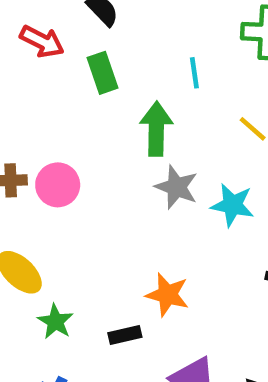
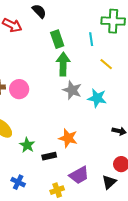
green rectangle: (102, 73) -> (57, 39), moved
cyan line: (194, 73) -> (91, 39), moved
green star: (55, 322) -> (27, 145), moved

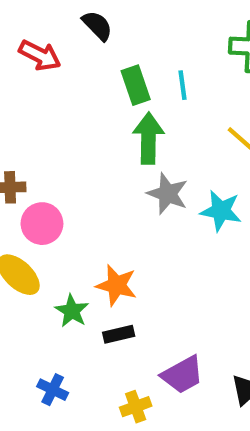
cyan line: (91, 39) -> (183, 85), moved
pink circle: (19, 89) -> (42, 224), moved
orange star: (68, 138) -> (117, 285), moved

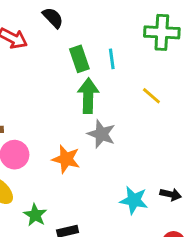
cyan star: (221, 211) -> (134, 200), moved
orange star: (117, 285) -> (66, 159), moved

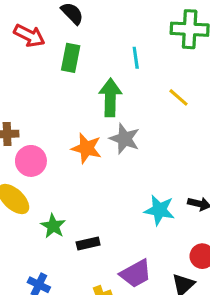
green rectangle: (79, 59) -> (71, 58), moved, turned 30
orange star: (66, 159) -> (86, 148), moved

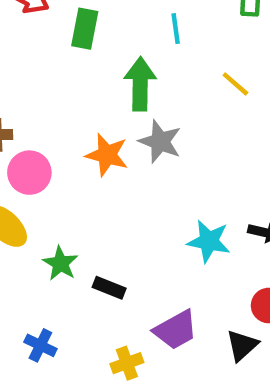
black rectangle: (88, 243) -> (109, 288), turned 35

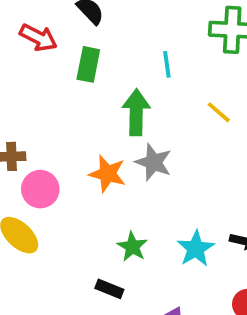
cyan star: (209, 241) -> (196, 249), turned 30
green star: (60, 263) -> (132, 247), moved

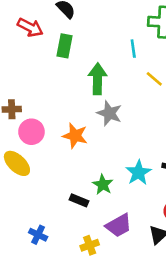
cyan line: (167, 64) -> (133, 49), moved
orange star: (107, 174) -> (75, 136), moved
green star: (132, 247) -> (103, 185), moved

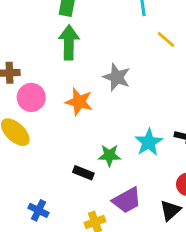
green arrow: (98, 79) -> (69, 42), moved
green star: (103, 185) -> (109, 155), turned -30

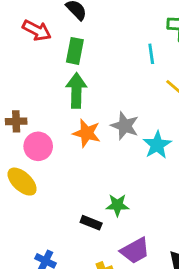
orange star: (79, 102) -> (87, 133), moved
cyan star: (149, 142) -> (157, 145), moved

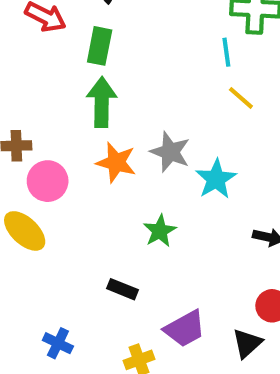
cyan line: (151, 54) -> (226, 52), moved
green star: (117, 205) -> (160, 231), moved, turned -30

